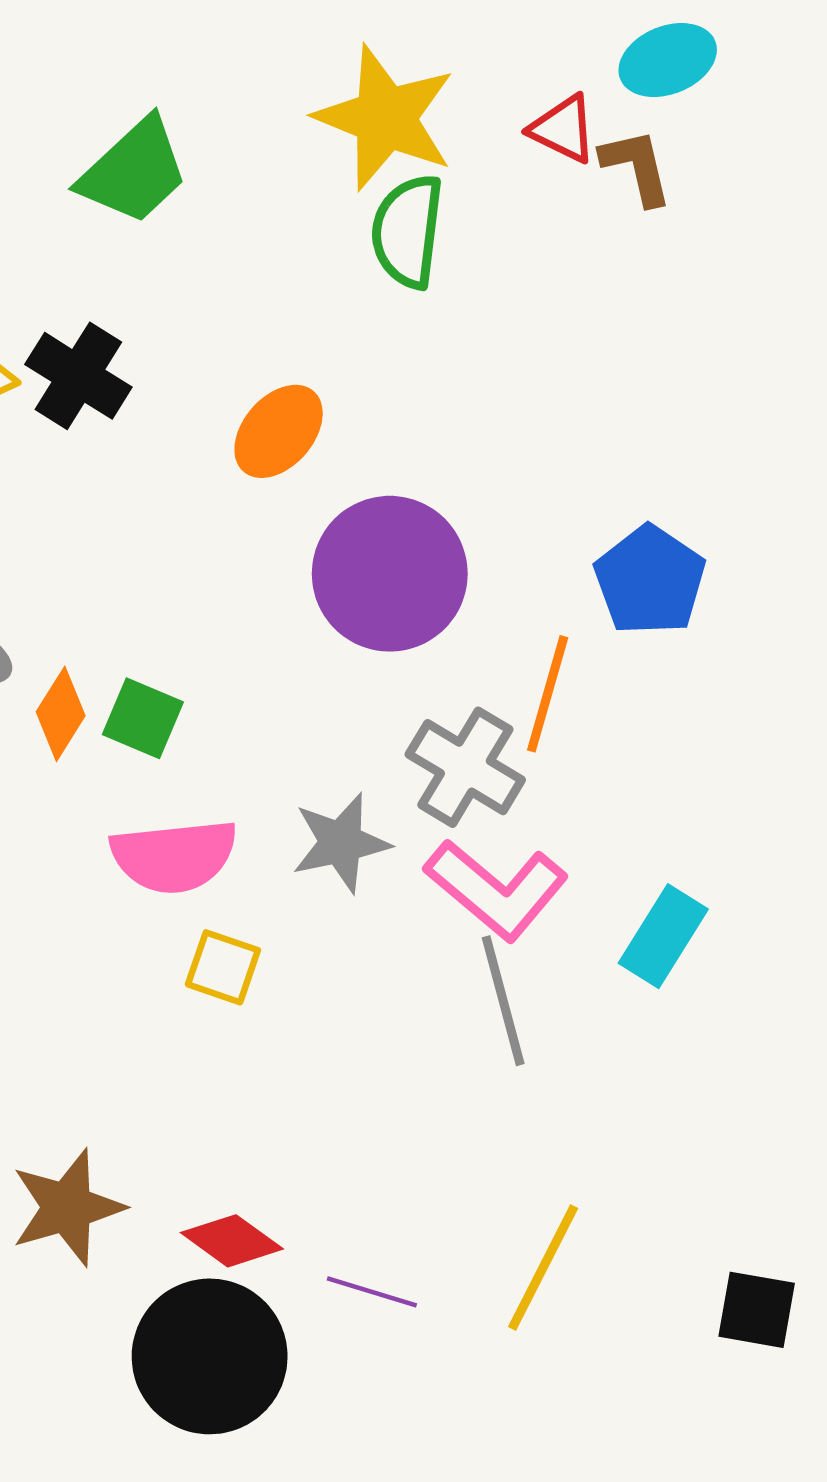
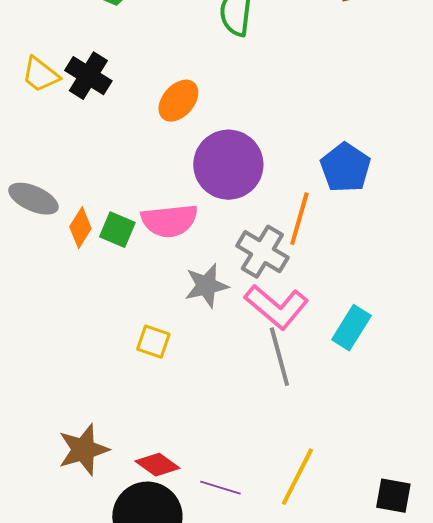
pink semicircle: (174, 856) -> (169, 221), moved

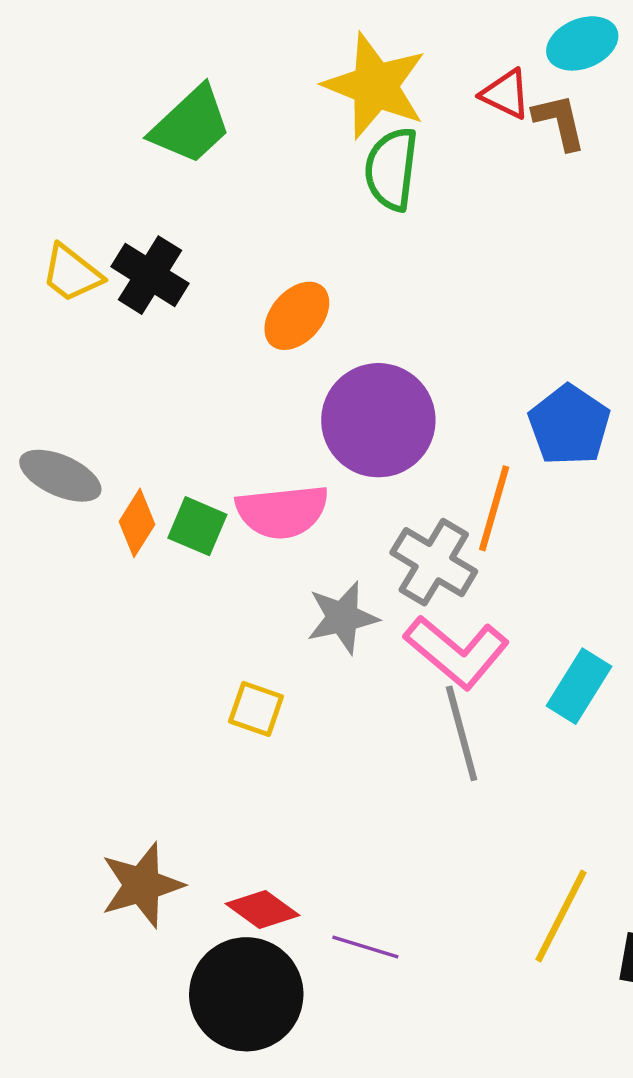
yellow line: (297, 477) -> (561, 916), moved

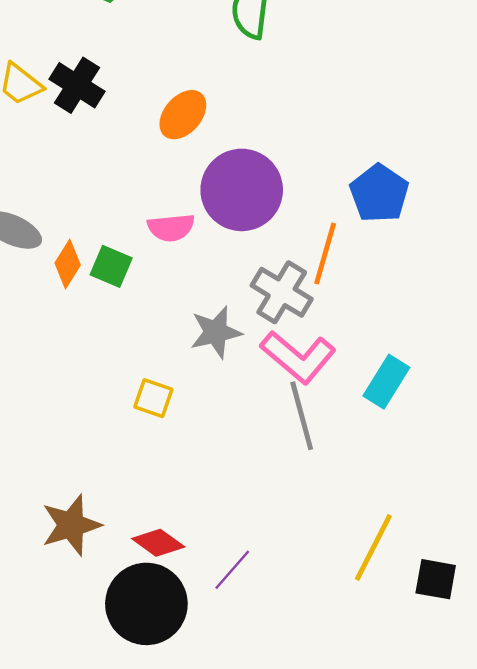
pink semicircle: (282, 512) -> (171, 228), moved, size x0.7
purple line: (365, 947) -> (232, 570), turned -66

